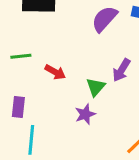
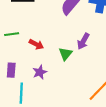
purple star: (85, 114) -> (40, 72), moved

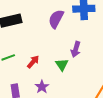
red arrow: (36, 44) -> (33, 62), turned -64

